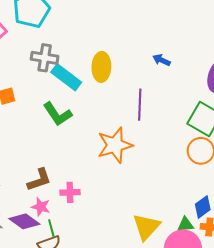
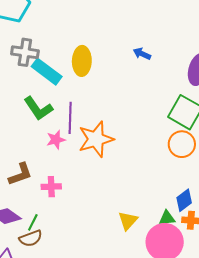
purple line: (140, 105) -> (70, 118), moved
pink star: (41, 207) -> (56, 140), moved, turned -30
yellow triangle: (146, 227) -> (128, 221), size x0.7
green line: (51, 228) -> (33, 222), turned 42

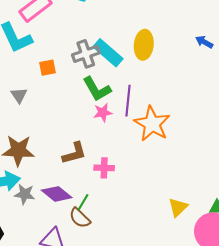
gray cross: (25, 52) -> (86, 54), moved, turned -32
orange star: (96, 139) -> (152, 124), turned -30
pink star: (56, 140) -> (103, 113), moved
brown semicircle: (31, 238) -> (80, 218), turned 60

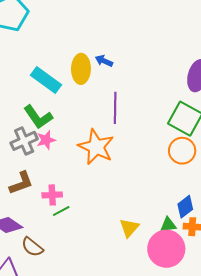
blue arrow: (204, 42) -> (104, 61), moved
gray cross: (86, 54) -> (24, 141), moved
purple line: (128, 101) -> (115, 108), moved
green line: (83, 202) -> (61, 211), moved, turned 36

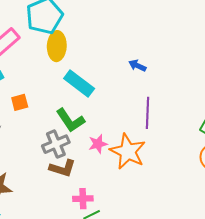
yellow ellipse: (81, 69) -> (57, 46), moved
pink star: (46, 140) -> (98, 144), moved
brown L-shape: (21, 183) -> (62, 168), moved, turned 36

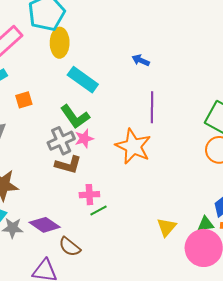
pink star: (98, 144) -> (84, 139), moved

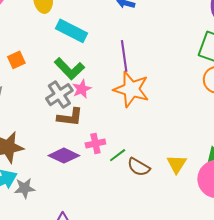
purple line: (152, 107) -> (124, 56), moved
green line: (98, 211) -> (118, 155), moved
purple diamond: (45, 225) -> (64, 156), moved
brown semicircle: (70, 247) -> (139, 167), moved

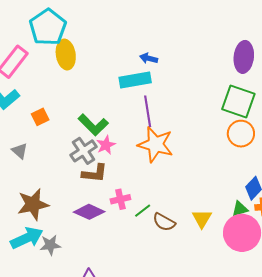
cyan rectangle: (72, 31) -> (135, 80), moved, turned -36

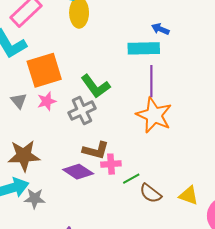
orange square: (40, 117) -> (44, 70), size x2.0
pink star: (106, 145) -> (47, 101), moved
brown L-shape: (95, 173) -> (96, 150), moved
yellow triangle: (202, 219) -> (189, 196), turned -50

